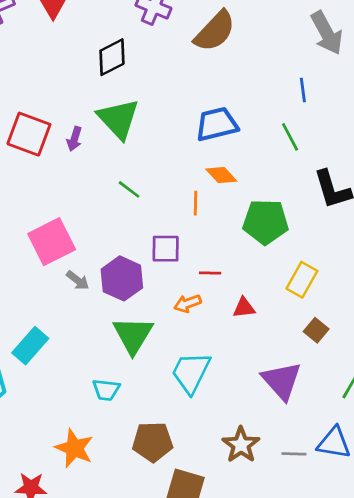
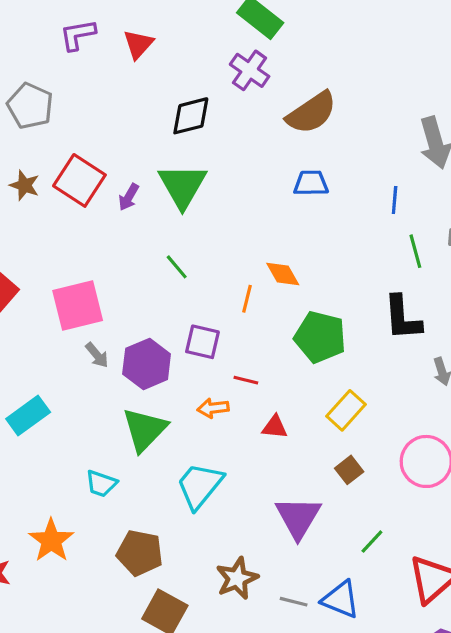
blue trapezoid: (217, 124) -> (311, 183), moved, size x0.7
green line: (290, 137) -> (415, 251), moved

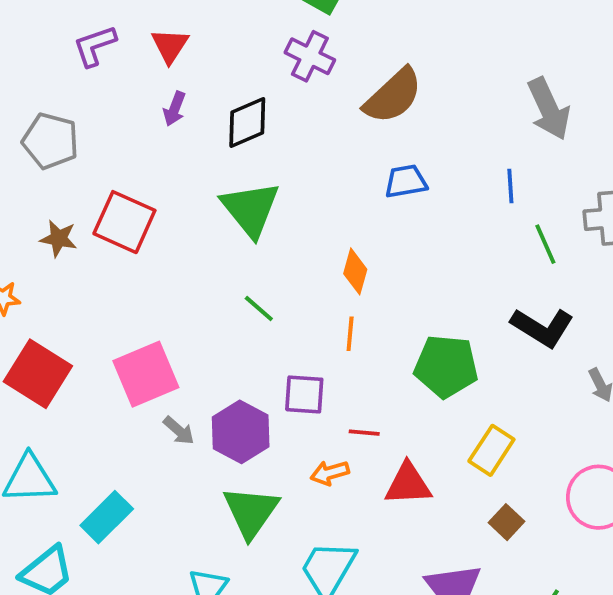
purple arrow: (129, 197) -> (174, 109), moved
orange diamond: (283, 274) -> (355, 271), moved, turned 54
black L-shape: (402, 318) -> (542, 327), turned -45
red triangle: (275, 427) -> (408, 484), size x1.5

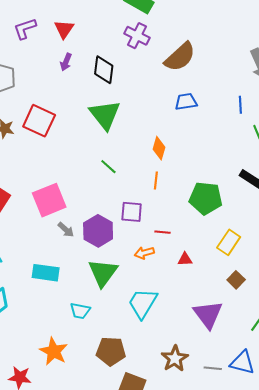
black diamond: (247, 123) -> (104, 70), turned -60
red triangle: (408, 484) -> (185, 259), size x0.6
cyan rectangle: (107, 517) -> (46, 273), moved, turned 52

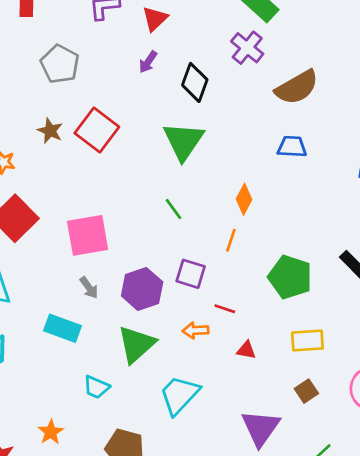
gray arrow: (66, 230) -> (89, 288), moved
yellow rectangle: (229, 242) -> (307, 341), turned 40
orange star: (54, 351) -> (51, 432), size x0.7

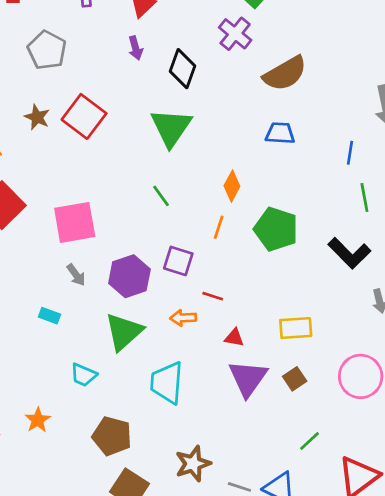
purple arrow: (148, 62) -> (136, 48), turned -50
green pentagon: (290, 277) -> (276, 229), moved
cyan rectangle: (62, 328) -> (50, 316), size x0.6
cyan trapezoid: (179, 395) -> (167, 383), turned -39
purple triangle: (260, 428) -> (248, 378), moved

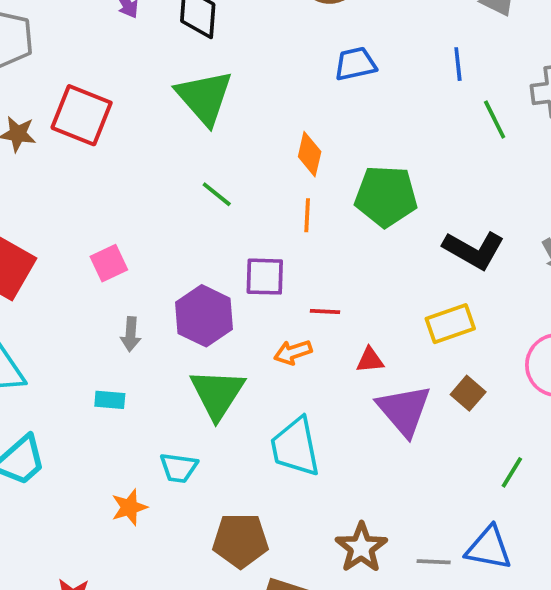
pink square: (75, 222) -> (109, 263), size x0.6
black L-shape: (349, 253) -> (474, 250), moved
gray arrow: (76, 275) -> (131, 334), turned 55
orange star: (38, 420) -> (129, 507), moved, turned 30

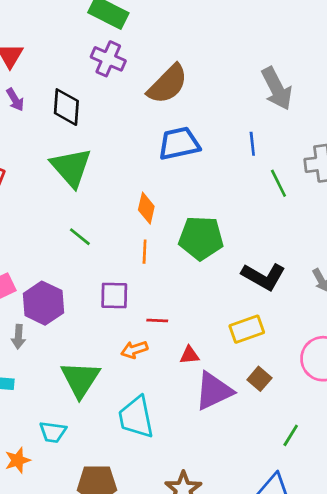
blue trapezoid: (355, 64) -> (179, 144), size x1.4
purple hexagon: (204, 316) -> (43, 303), moved
purple triangle: (404, 410) -> (214, 391), turned 45

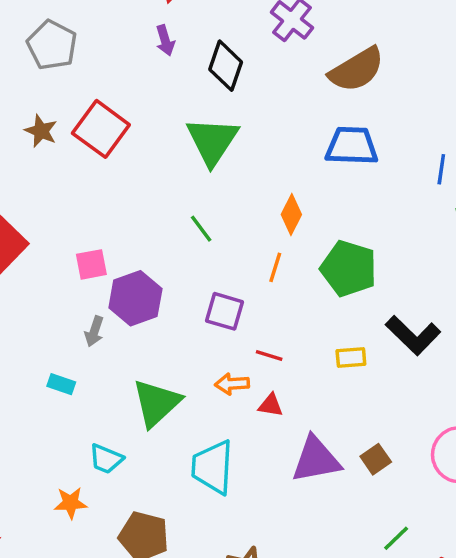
yellow rectangle: (247, 329) -> (351, 358), moved, size x0.7
red triangle: (189, 355) -> (271, 405), moved
orange star: (18, 460) -> (71, 503), moved

